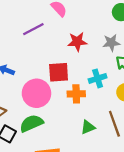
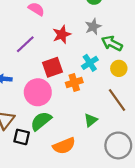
purple line: (33, 29) -> (25, 44), moved
green triangle: (88, 127) -> (91, 120), moved

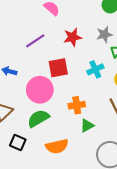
orange cross: (74, 83) -> (77, 105), moved
black square: (22, 137) -> (18, 142), moved

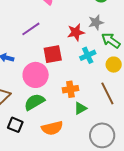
red star: (72, 37) -> (76, 32), moved

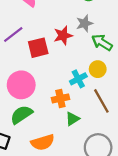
red square: (53, 54) -> (38, 48), moved
cyan cross: (88, 55) -> (78, 79), moved
yellow circle: (114, 65) -> (98, 69), moved

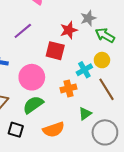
red square: (38, 48) -> (55, 51), moved, turned 30
green triangle: (72, 119) -> (85, 114), moved

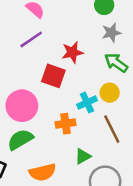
gray star: (88, 18) -> (111, 33), moved
purple line: (23, 31) -> (31, 39), moved

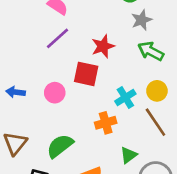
yellow circle: (110, 93) -> (157, 91), moved
pink circle: (22, 106) -> (55, 93), moved, size x0.6

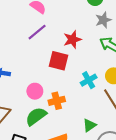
pink circle: (55, 93) -> (35, 91), moved
orange cross: (106, 123) -> (57, 101), moved

